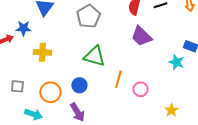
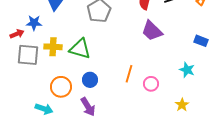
green triangle: (94, 56) -> (80, 49), moved
cyan star: (176, 62) -> (187, 70), moved
gray square: (17, 86) -> (28, 55), moved, size x1.6

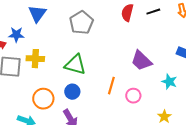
purple trapezoid: (152, 31) -> (141, 61), moved
green triangle: (80, 49) -> (75, 65), moved

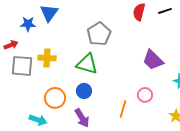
gray pentagon: (81, 23) -> (99, 34), moved
blue star: (16, 35) -> (28, 24), moved
orange line: (111, 86) -> (123, 109), moved

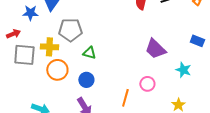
gray pentagon: (99, 34) -> (70, 30), moved, turned 30
green triangle: (87, 64) -> (89, 53), size x0.6
orange circle: (55, 98) -> (57, 70), moved

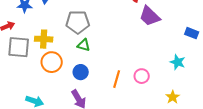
gray pentagon: (70, 30) -> (78, 22), moved
purple trapezoid: (155, 49) -> (150, 16), moved
orange line: (125, 98) -> (117, 79), moved

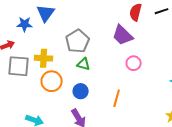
purple trapezoid: (150, 16) -> (123, 35), moved
gray pentagon: (78, 22) -> (78, 41), turned -30
pink circle: (142, 76) -> (134, 63), moved

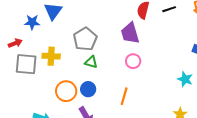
purple trapezoid: (123, 35) -> (130, 33), turned 30
pink circle: (134, 63) -> (133, 61), moved
orange circle: (52, 81) -> (66, 91), moved

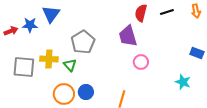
red arrow: (15, 43) -> (11, 31), moved
pink circle: (133, 61) -> (141, 62), moved
green triangle: (91, 62) -> (70, 65), moved, turned 32

